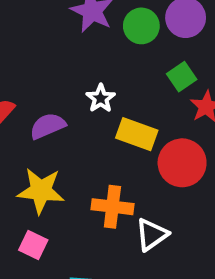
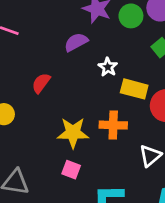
purple semicircle: (48, 126) -> (76, 42), moved
orange cross: (112, 207) -> (113, 125), moved

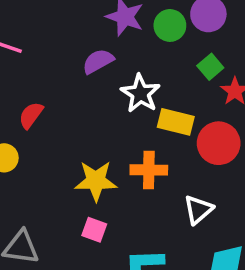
white star: (108, 67) -> (140, 93), size x1.5
red semicircle: (41, 83) -> (31, 115), moved

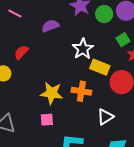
purple semicircle: (98, 61) -> (50, 26), moved
pink square: (94, 230) -> (47, 120), turned -32

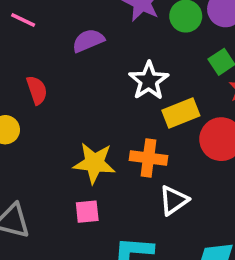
red semicircle: (21, 52) -> (37, 90), turned 119
yellow rectangle: (100, 67) -> (181, 113), turned -42
white triangle: (105, 117) -> (174, 200), moved

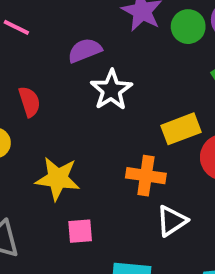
white star: (149, 81) -> (111, 90), moved
yellow star: (94, 163) -> (58, 179), moved

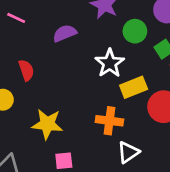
green circle: (188, 27) -> (135, 31), moved
white star: (111, 90) -> (110, 63), moved

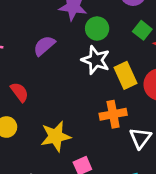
green circle: (135, 31) -> (97, 29), moved
yellow rectangle: (134, 87) -> (125, 75), turned -75

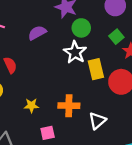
orange cross: (113, 114) -> (69, 106), moved
yellow star: (56, 136) -> (31, 105), size x0.6

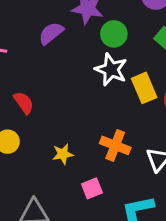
purple semicircle: (37, 33) -> (51, 33), moved
orange cross: (69, 106) -> (115, 145), turned 30

